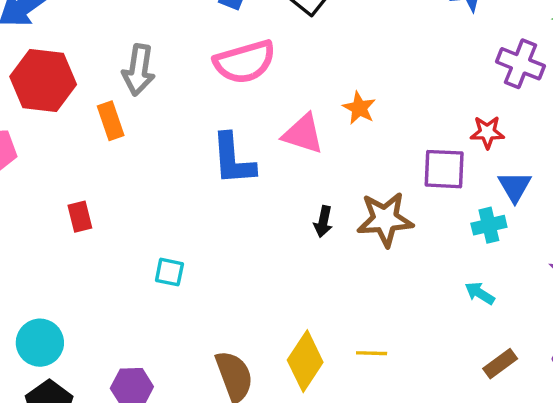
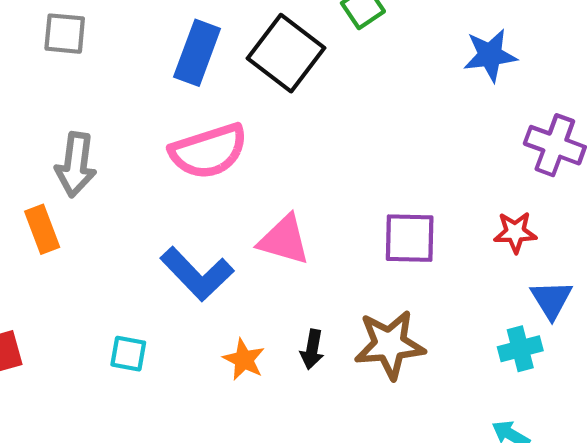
orange star: (359, 108) -> (244, 360), moved
blue L-shape: (233, 159) -> (197, 274), turned -38
purple square: (444, 169) -> (410, 238), moved
cyan square: (169, 272) -> (128, 354), moved

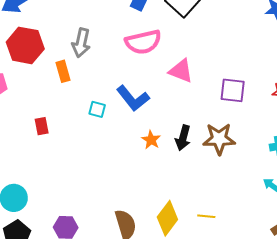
pink triangle: (284, 240) -> (181, 71), moved
black arrow: (312, 349) -> (183, 138), size x1.4
cyan square: (128, 354) -> (97, 109), moved

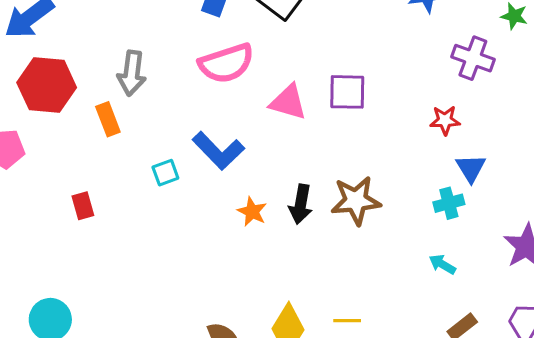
purple square: (233, 90) -> (347, 92), moved
cyan square: (97, 109) -> (165, 173), turned -30

